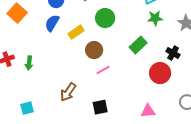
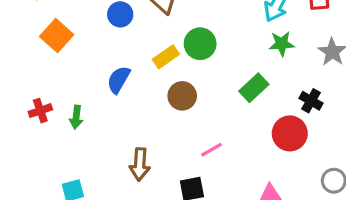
blue semicircle: (52, 23) -> (119, 80), moved
yellow rectangle: (76, 32) -> (166, 57), moved
pink line: (103, 70) -> (212, 150), moved
brown arrow: (68, 92) -> (140, 164), turned -30

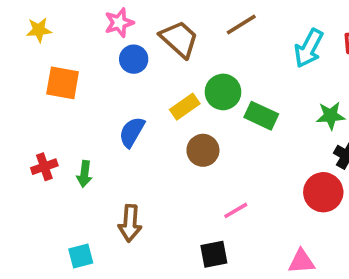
orange square: (57, 36) -> (63, 83), turned -32
green star: (282, 44) -> (331, 116), moved
green rectangle: (254, 88) -> (261, 116), moved, turned 68
brown arrow: (140, 164) -> (130, 223), moved

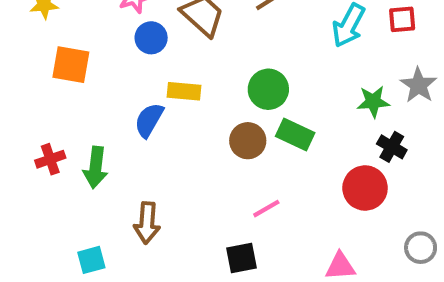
green circle: (223, 92) -> (268, 89), moved
yellow rectangle: (185, 107) -> (184, 91), moved, turned 40
green rectangle: (261, 116) -> (295, 134), moved
brown circle: (203, 150) -> (248, 141), moved
green arrow: (84, 174) -> (96, 167), size x1.4

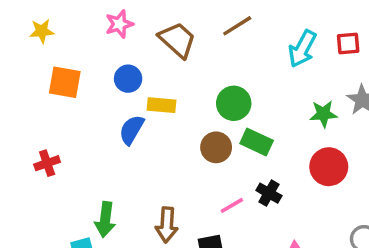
blue circle: (151, 38) -> (128, 79), moved
black cross: (392, 147) -> (269, 193), moved
green arrow: (96, 167) -> (105, 220), moved
red circle: (365, 188) -> (329, 167), moved
brown arrow: (147, 223) -> (167, 225), moved

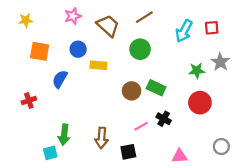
green circle: (234, 103) -> (140, 49), moved
blue semicircle: (132, 130) -> (60, 79), moved

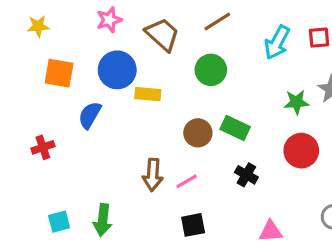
blue circle: (78, 49) -> (117, 70), size x1.5
pink line: (141, 126) -> (187, 181), moved
green arrow: (64, 135) -> (103, 220), moved
brown arrow: (102, 138) -> (153, 175), moved
cyan square: (50, 153) -> (59, 222), moved

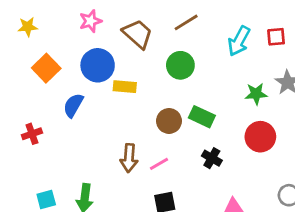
orange square: (59, 73) -> (46, 68), turned 36

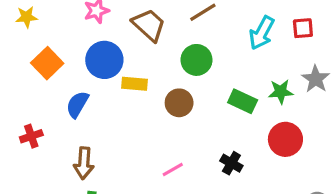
green rectangle: (202, 117) -> (243, 101), moved
brown circle: (169, 121) -> (179, 103), moved
brown arrow: (129, 158) -> (84, 163), moved

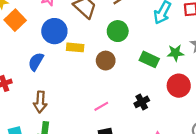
orange square: (47, 63) -> (15, 20), moved
black cross: (231, 163) -> (142, 102), turned 32

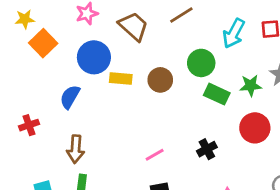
green circle: (118, 31) -> (201, 63), moved
brown circle: (106, 61) -> (160, 80), moved

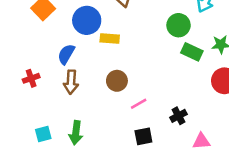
brown circle: (160, 80) -> (117, 81), moved
brown arrow: (76, 149) -> (71, 82), moved
black cross: (207, 149) -> (179, 116), moved

